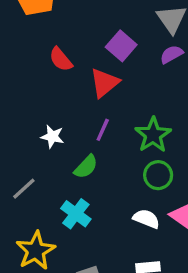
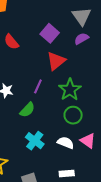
red triangle: (104, 83) -> (56, 61), moved
cyan cross: (76, 214) -> (35, 141), moved

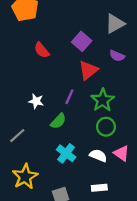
gray triangle: (82, 16) -> (115, 24), turned 36
purple semicircle: (82, 39) -> (117, 56), moved, turned -128

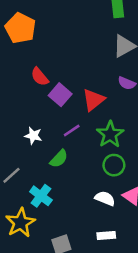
purple square: (82, 41) -> (60, 95), moved
purple line: (69, 97) -> (72, 131), turned 32
cyan cross: (66, 153) -> (41, 196), moved

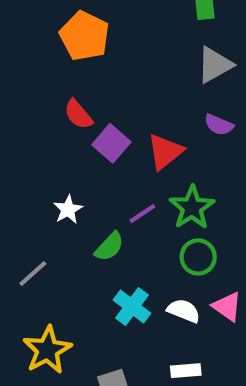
orange pentagon: (20, 28) -> (85, 36), moved
purple line: (72, 131) -> (142, 214), moved
white star: (33, 136) -> (68, 209), turned 30
cyan cross: (41, 196) -> (132, 307), moved

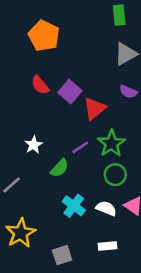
purple square: (111, 143) -> (70, 92), moved

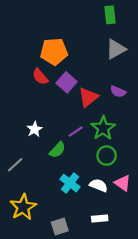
orange pentagon: (44, 36) -> (54, 51), moved, turned -30
purple semicircle: (128, 92) -> (118, 92), moved

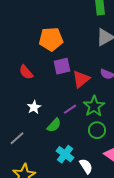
red semicircle: (40, 77) -> (26, 72), moved
purple square: (67, 82) -> (62, 66), turned 36
white semicircle: (99, 185) -> (86, 166), moved, turned 35

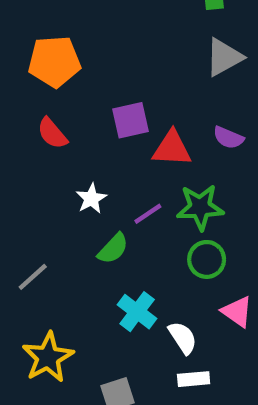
orange pentagon: (51, 39) -> (54, 62), moved
red triangle: (81, 79) -> (172, 149), turned 42
green star: (94, 106) -> (200, 207), turned 30
white star: (34, 107) -> (91, 199), moved

